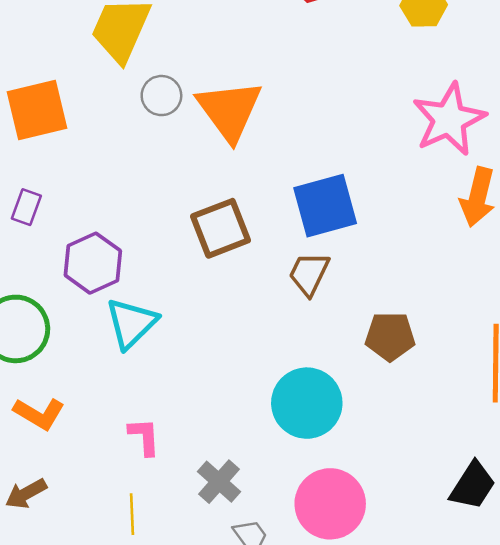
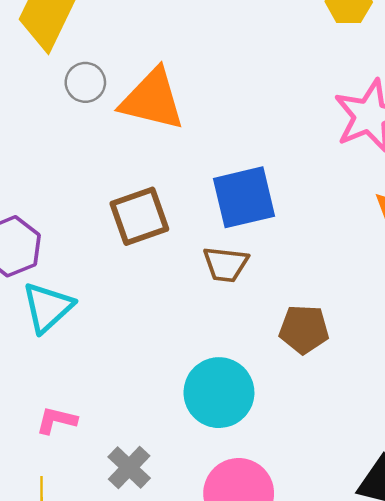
orange triangle: (229, 110) -> (152, 100), turned -42
brown trapezoid: (309, 274) -> (226, 264), turned -111
pink L-shape: (144, 437) -> (56, 420), turned -75

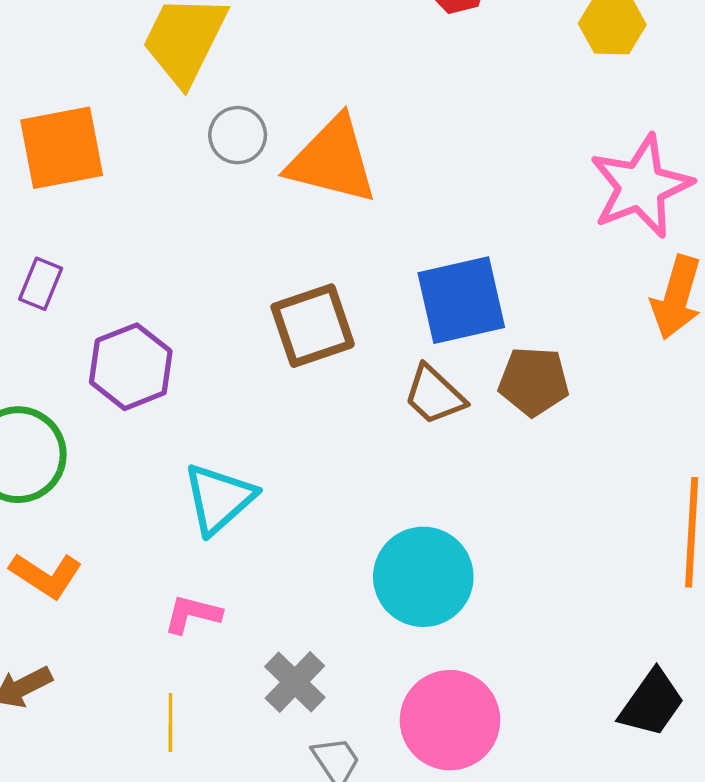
brown trapezoid: (226, 264) -> (434, 395), turned 36
cyan triangle: (48, 307) -> (219, 499), moved
brown pentagon: (304, 329) -> (534, 381), moved

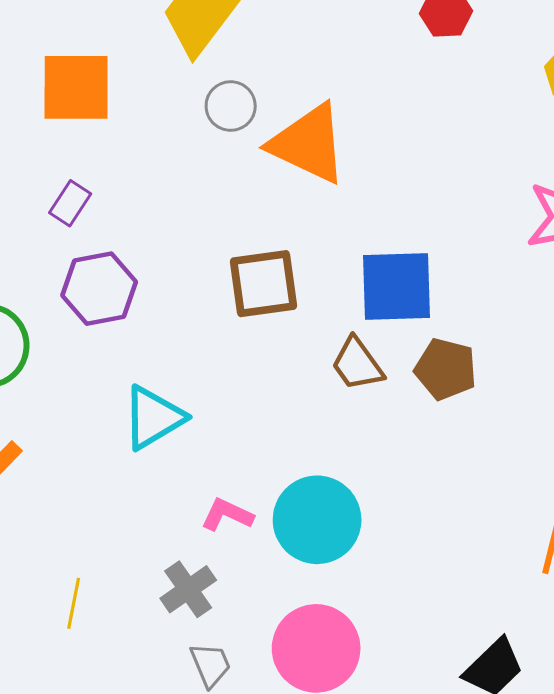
purple rectangle: (41, 284) -> (70, 203), moved
pink L-shape: (192, 614) -> (227, 515), moved

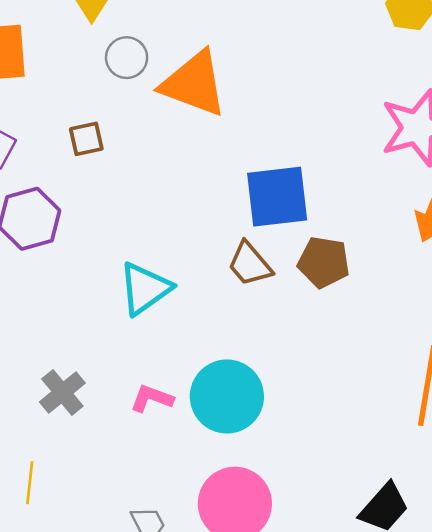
brown square: (263, 284) -> (86, 139), moved, size x0.6
cyan triangle: (153, 418) -> (145, 289), moved
gray cross: (188, 589) -> (62, 392), moved

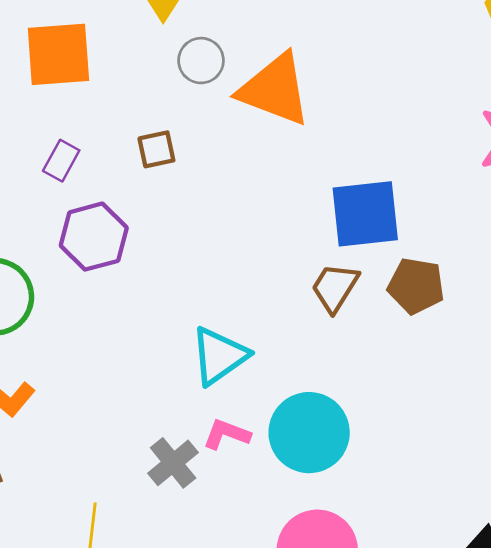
brown trapezoid: (250, 264) -> (335, 288), turned 72
cyan triangle: (145, 289) -> (219, 356), moved
gray cross: (62, 392) -> (173, 463), moved

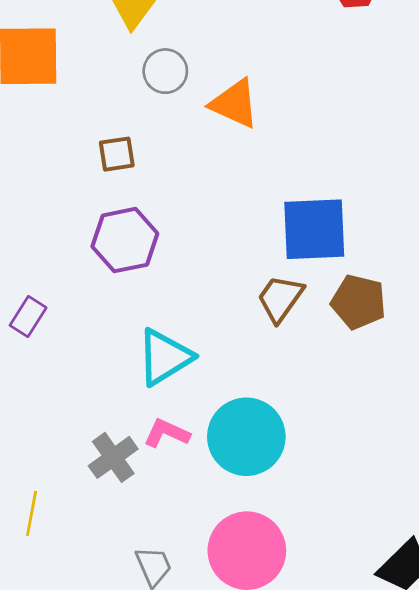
orange triangle: (275, 90) -> (235, 104), size x0.7
purple rectangle: (61, 161) -> (28, 317), moved
purple hexagon: (94, 237) -> (125, 240), moved

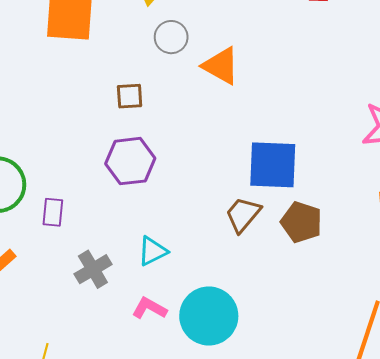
purple rectangle: (28, 317) -> (53, 212), turned -32
cyan triangle: (164, 357) -> (153, 251), size x0.7
gray cross: (113, 457) -> (93, 269), moved

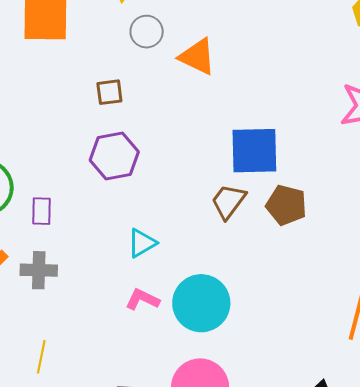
gray cross: (93, 269) -> (39, 270), moved, turned 36

